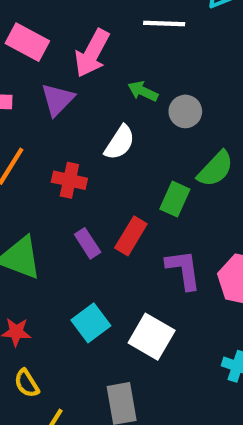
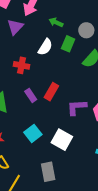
gray circle: (185, 111) -> (86, 30), moved
green rectangle: (175, 199) -> (68, 44), moved
purple L-shape: (183, 270) -> (77, 107), turned -85

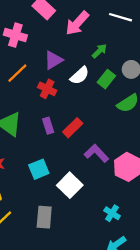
green arrow: (56, 22) -> (99, 51), turned 96
purple triangle: (15, 27) -> (53, 60), moved
purple L-shape: (77, 107) -> (96, 153), turned 35

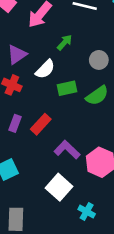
green rectangle: (106, 79) -> (67, 88), moved, turned 42
purple rectangle: (48, 126) -> (15, 123), turned 42
white square: (70, 185) -> (59, 187), moved

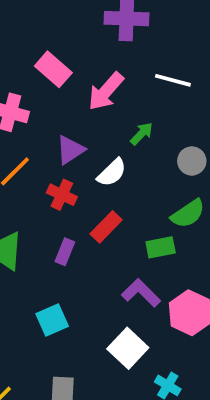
green rectangle: (67, 88) -> (161, 247), moved
red rectangle: (41, 124) -> (106, 227), moved

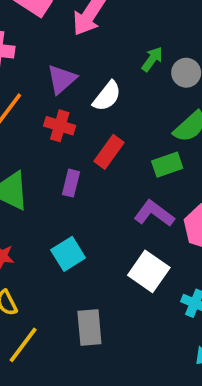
green arrow: (142, 134) -> (152, 59), moved

